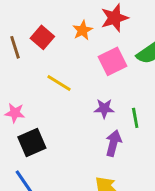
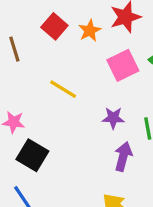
red square: (42, 37) -> (54, 26), moved
black square: (32, 143) -> (32, 155), turned -36

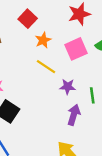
orange star: (90, 31) -> (43, 40), moved
yellow line: (63, 89) -> (46, 67), moved

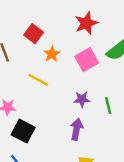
yellow line: (46, 67) -> (38, 80), moved
purple arrow: (74, 115) -> (77, 129), moved

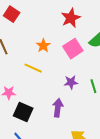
red square: (34, 34) -> (12, 14), moved
purple arrow: (77, 129) -> (58, 108), moved

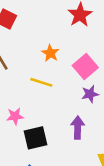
pink square: (73, 49) -> (85, 67), moved
black square: (23, 112) -> (36, 138), turned -30

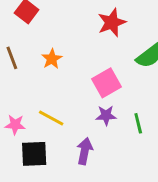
orange star: (50, 53) -> (52, 59), moved
yellow line: (41, 82) -> (51, 118), moved

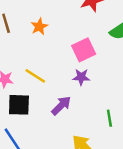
green line: (138, 123) -> (109, 118), moved
purple arrow: (85, 151) -> (61, 106), turned 30

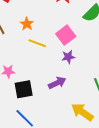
yellow line: (35, 76) -> (37, 43), moved
purple arrow: (61, 106) -> (57, 83), turned 30

